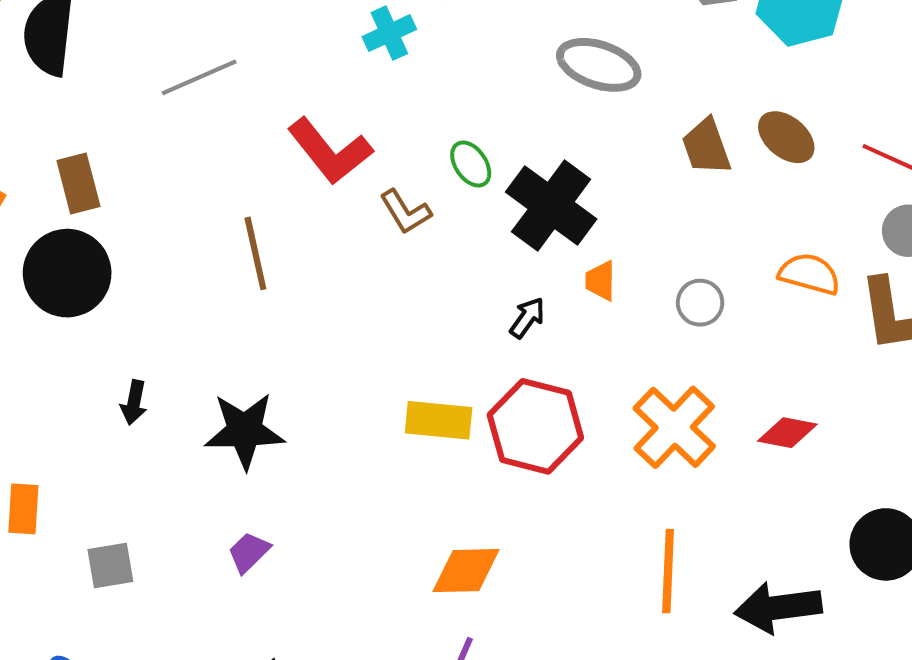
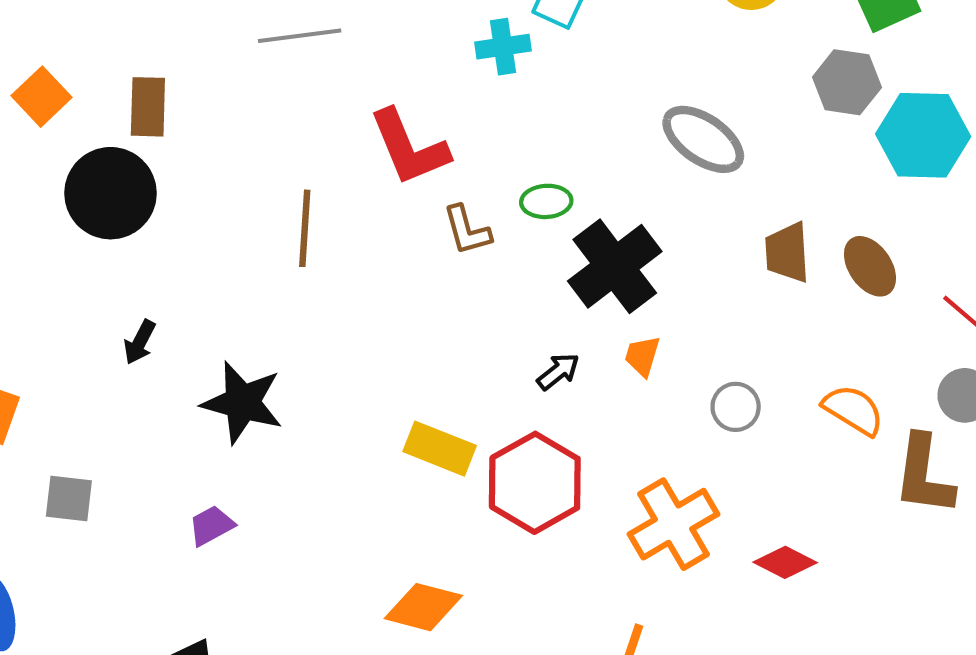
green ellipse: (471, 164) -> (546, 201), turned -75

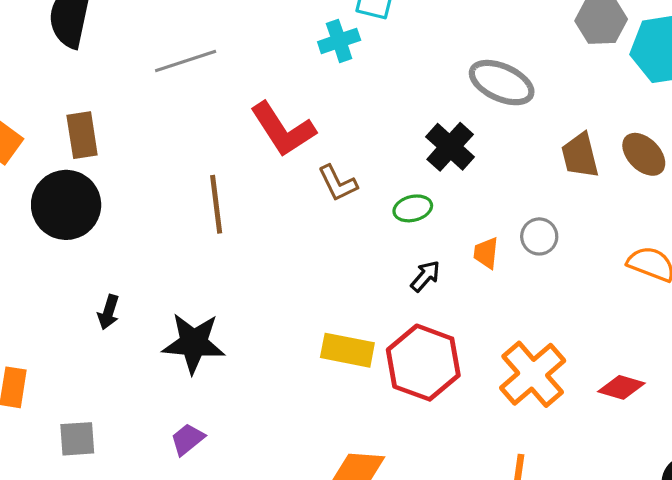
green ellipse: (546, 201) -> (413, 208), moved
black cross: (615, 266) -> (450, 147), moved, size x0.7
gray circle: (736, 407) -> (539, 236), moved

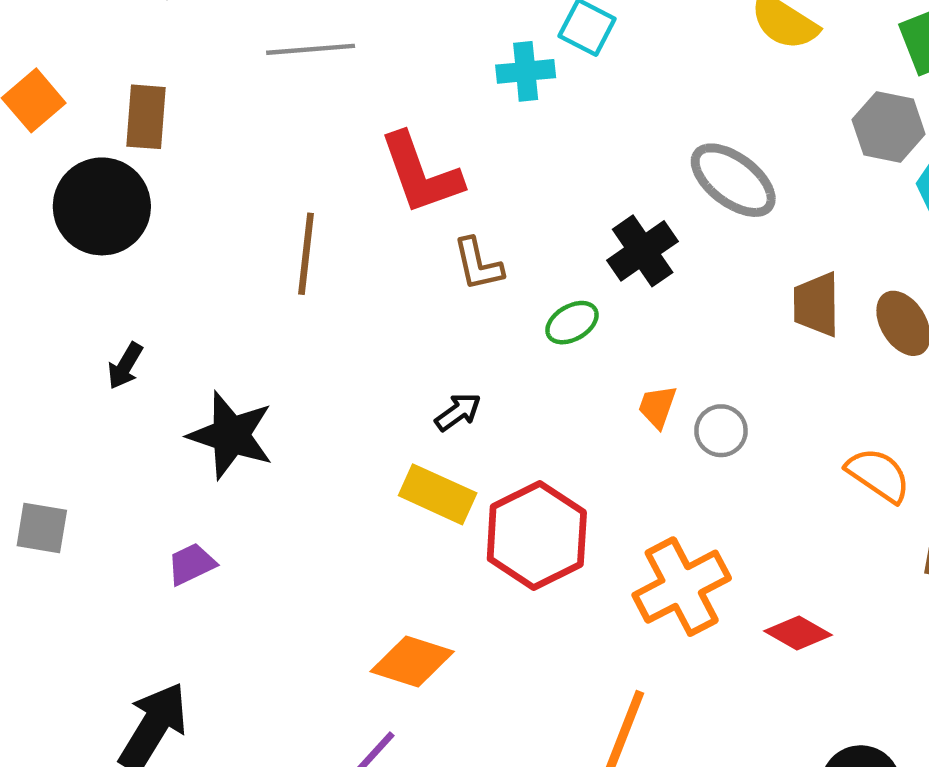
green ellipse: (413, 208) -> (572, 323), turned -30
gray circle: (539, 236) -> (721, 431), moved
black arrow: (425, 276) -> (458, 412), moved

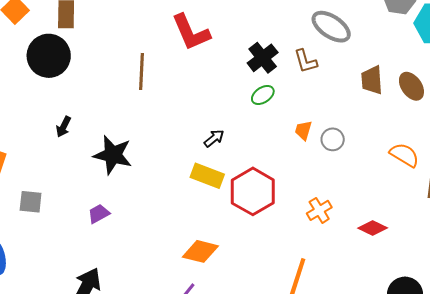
black cross: (643, 251) -> (263, 58), moved
brown L-shape: (478, 264) -> (305, 61), moved
orange cross: (682, 587) -> (319, 210), size x0.6

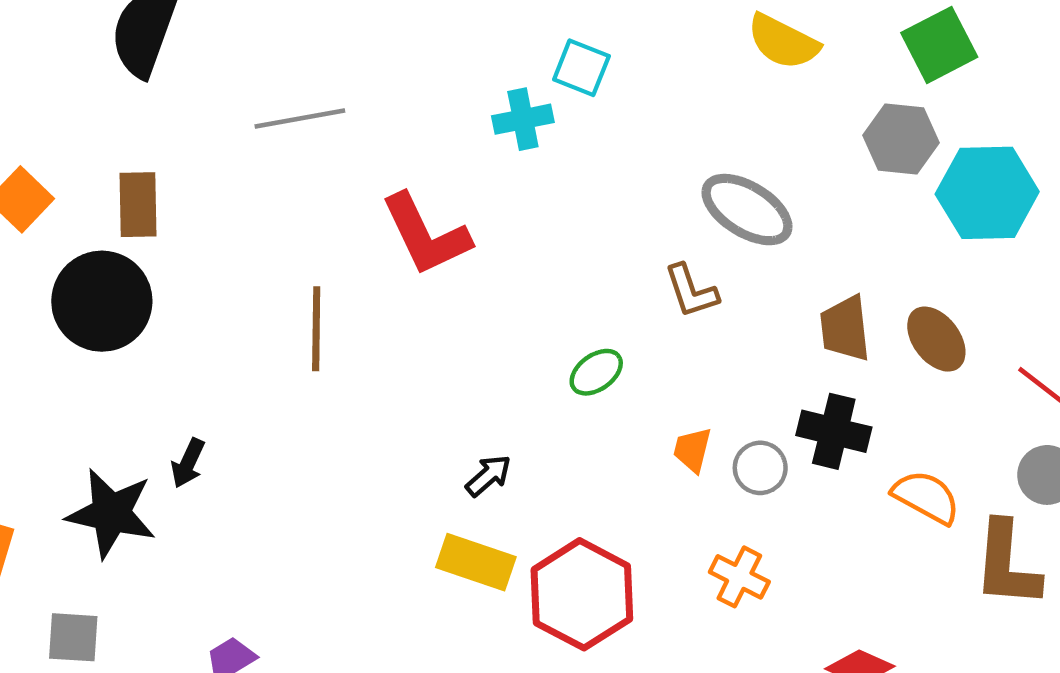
black cross: (263, 58) -> (834, 431), moved, turned -36
black arrow: (63, 127) -> (188, 463), moved
black star: (113, 155) -> (111, 513), moved
orange cross: (319, 210) -> (739, 577), moved, turned -30

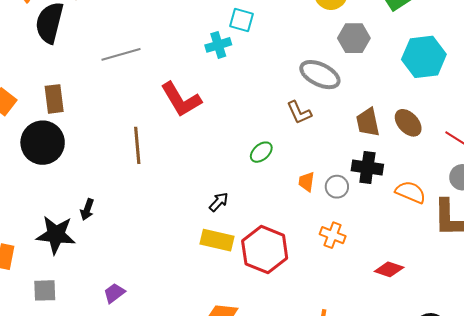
gray hexagon: (901, 139) -> (354, 38), moved

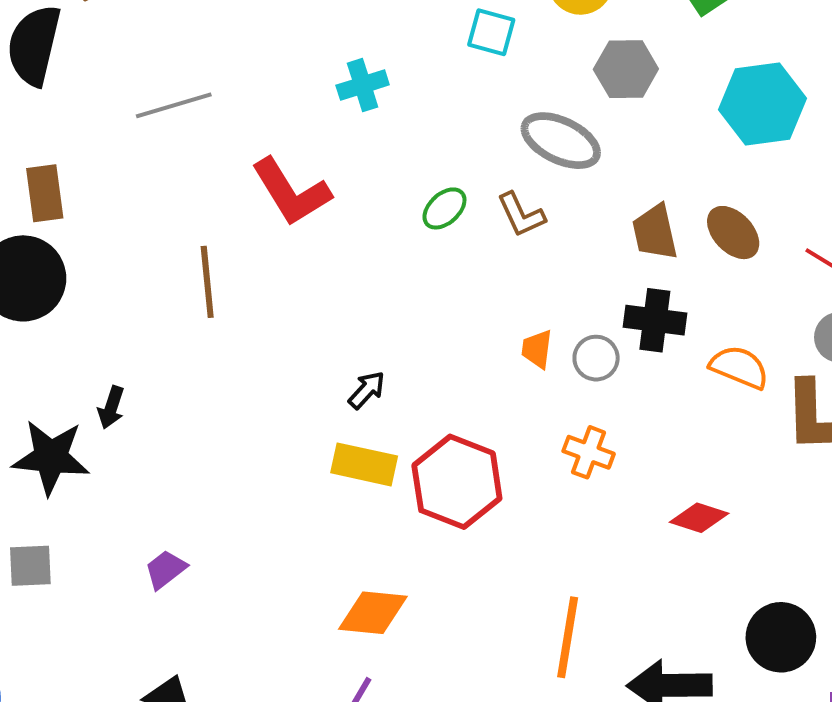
cyan square: (242, 20) -> (491, 32), moved
green ellipse: (261, 152) -> (444, 208), moved

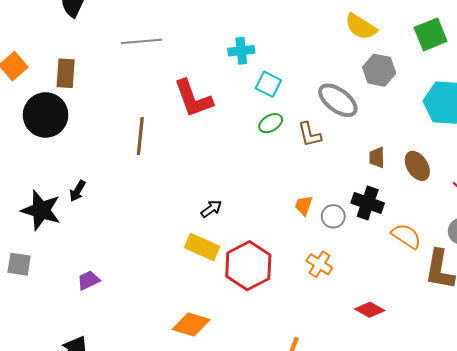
cyan square: (491, 32) -> (268, 84), moved
brown trapezoid: (655, 232) -> (377, 157), size x0.7

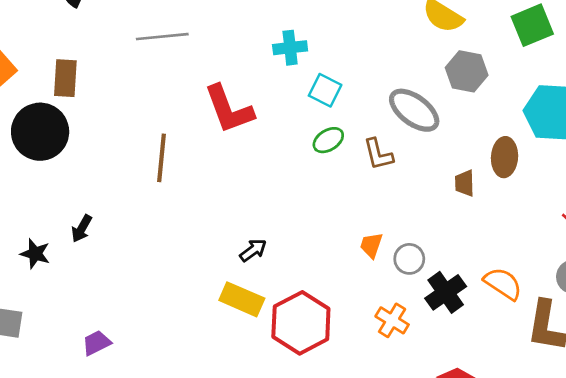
brown ellipse: (417, 166) -> (505, 157), moved, turned 36
black cross: (368, 203) -> (446, 292), moved, turned 36
black star: (41, 210) -> (35, 254), size x0.6

